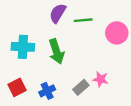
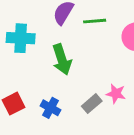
cyan cross: (23, 47) -> (21, 38), moved
blue cross: (47, 91) -> (51, 108), turned -35

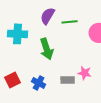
gray rectangle: (92, 104) -> (68, 80), turned 40

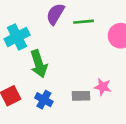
cyan cross: (18, 34) -> (17, 37), turned -30
green arrow: (47, 49) -> (39, 64), moved

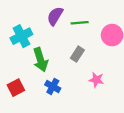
gray rectangle: (81, 96) -> (77, 54), moved, turned -56
blue cross: (44, 100) -> (53, 87), moved

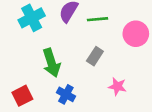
cyan cross: (21, 36) -> (32, 18), moved

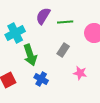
cyan cross: (32, 18) -> (15, 33), moved

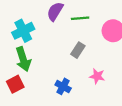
green arrow: (30, 55) -> (23, 59), moved
blue cross: (41, 79) -> (63, 86), moved

